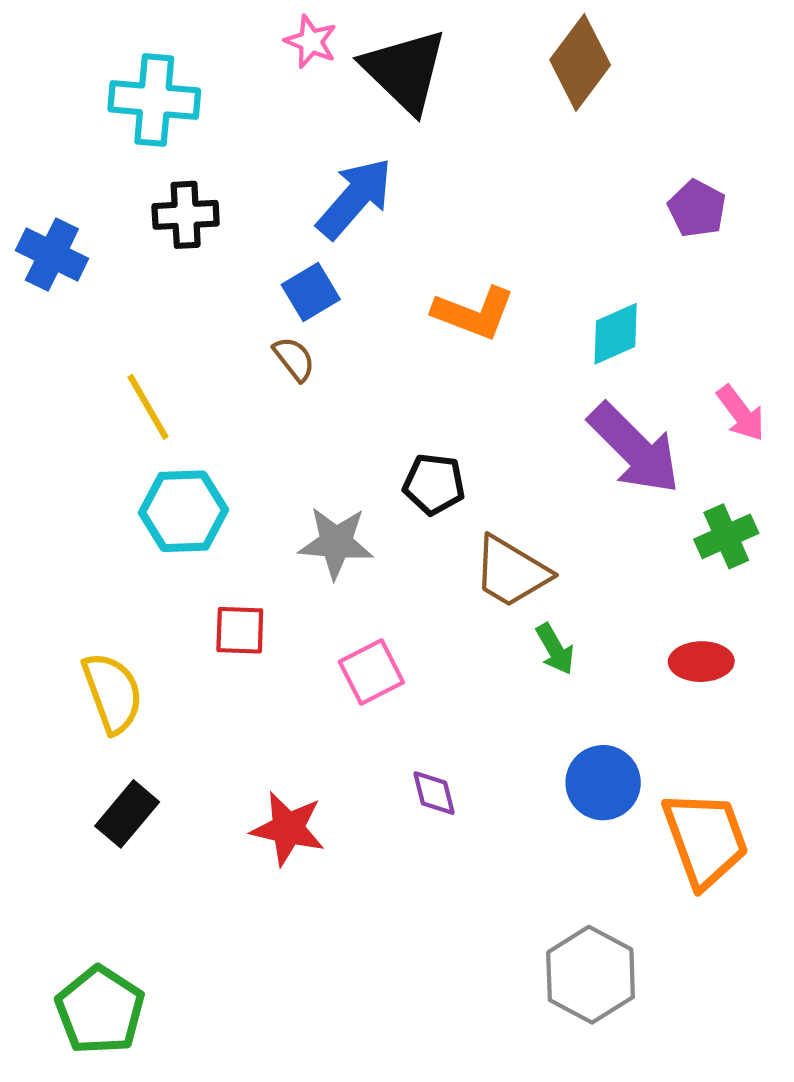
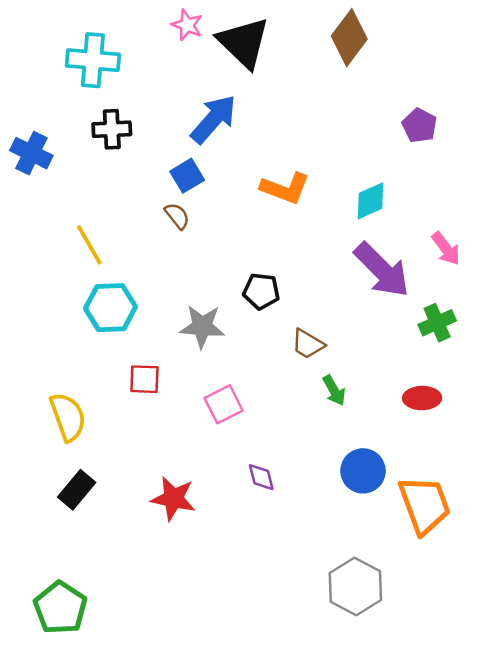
brown trapezoid: (511, 572) -> (308, 344), size x0.7

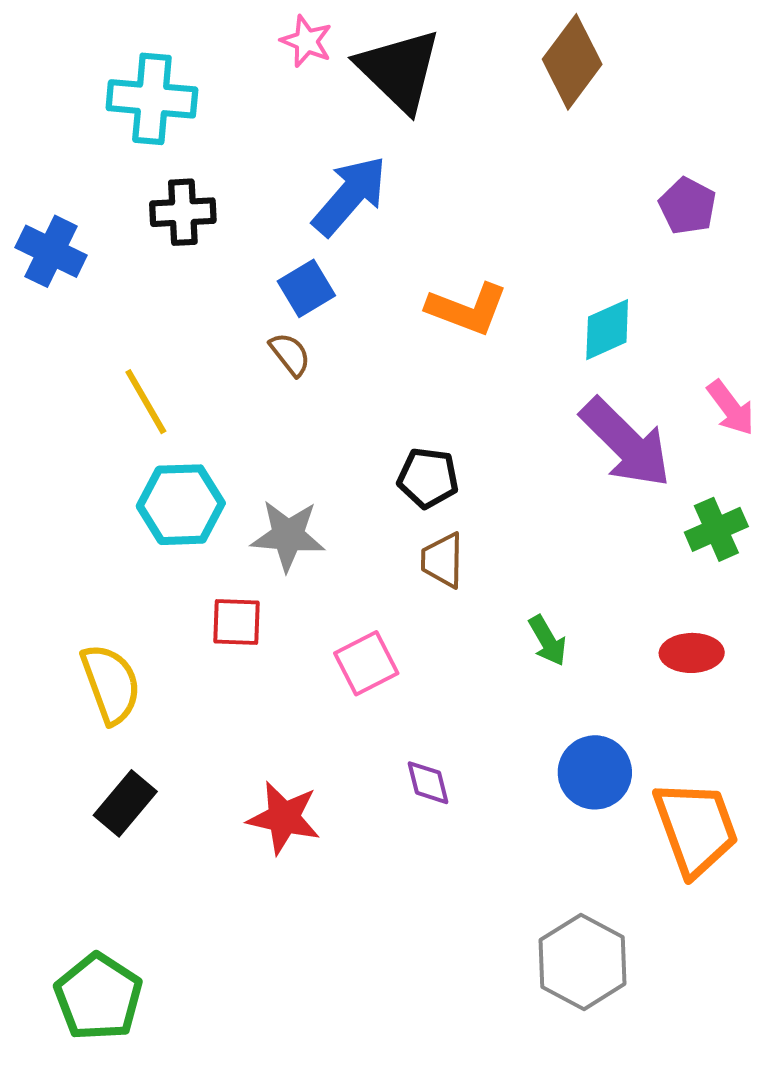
gray star: (202, 326) -> (288, 536), moved
brown trapezoid: (308, 344) -> (442, 560), moved, turned 60

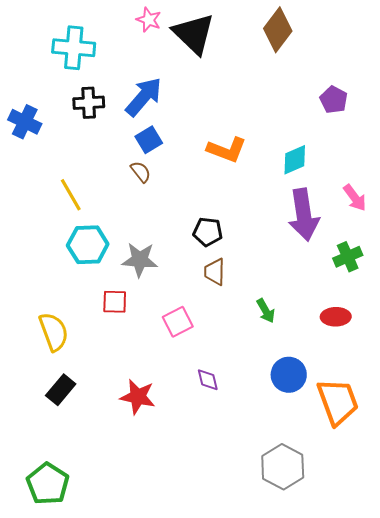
blue arrow: (350, 196) -> (144, 97), moved
purple arrow: (626, 443) -> (304, 215), turned 36

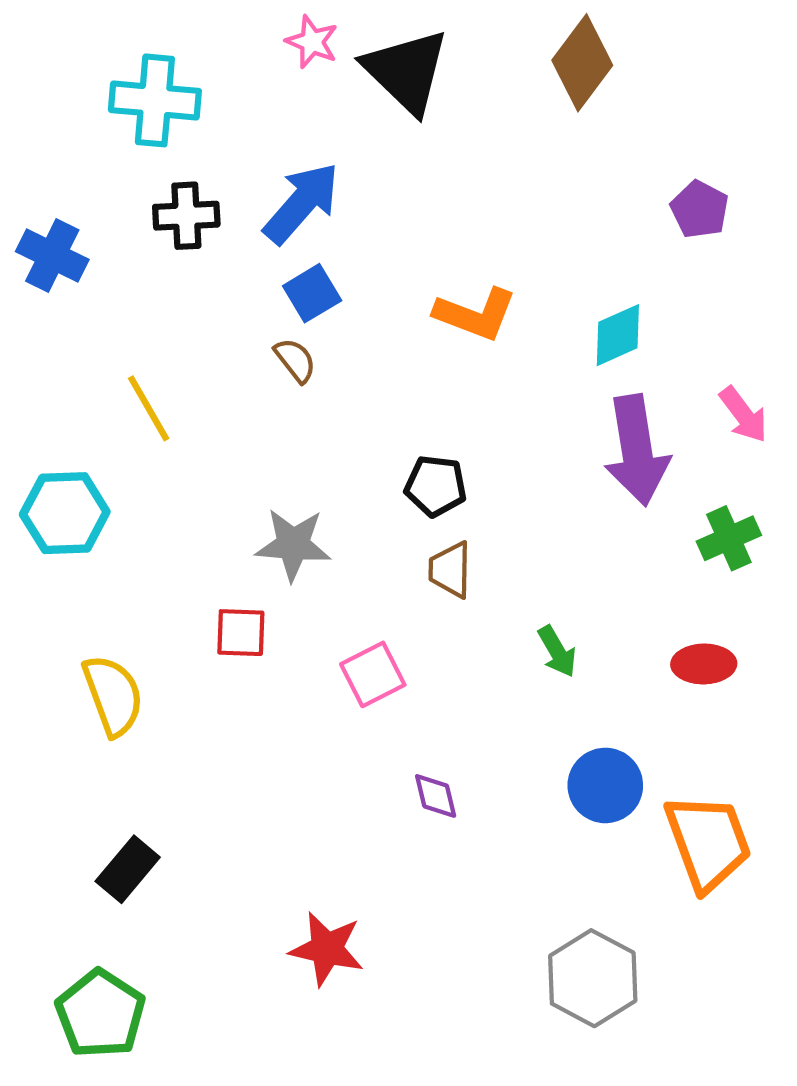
cyan hexagon: (88, 245) -> (65, 513), moved
black rectangle: (61, 390) -> (128, 869), moved
red star: (138, 397) -> (327, 949), moved

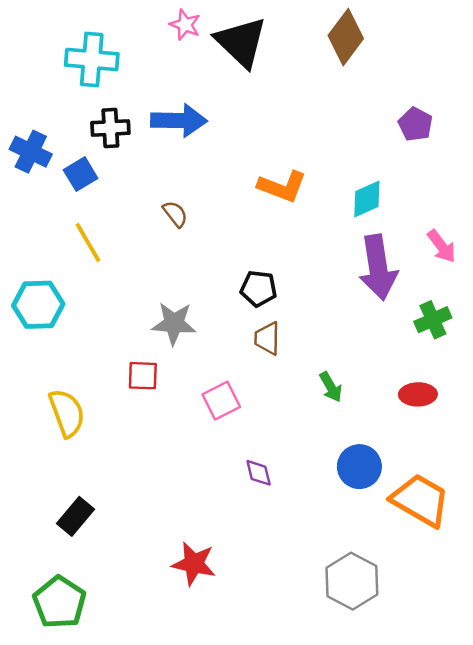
blue arrow: (302, 203) -> (179, 121), turned 50
blue square: (312, 293) -> (81, 174), moved
orange trapezoid: (708, 842) -> (420, 500), turned -40

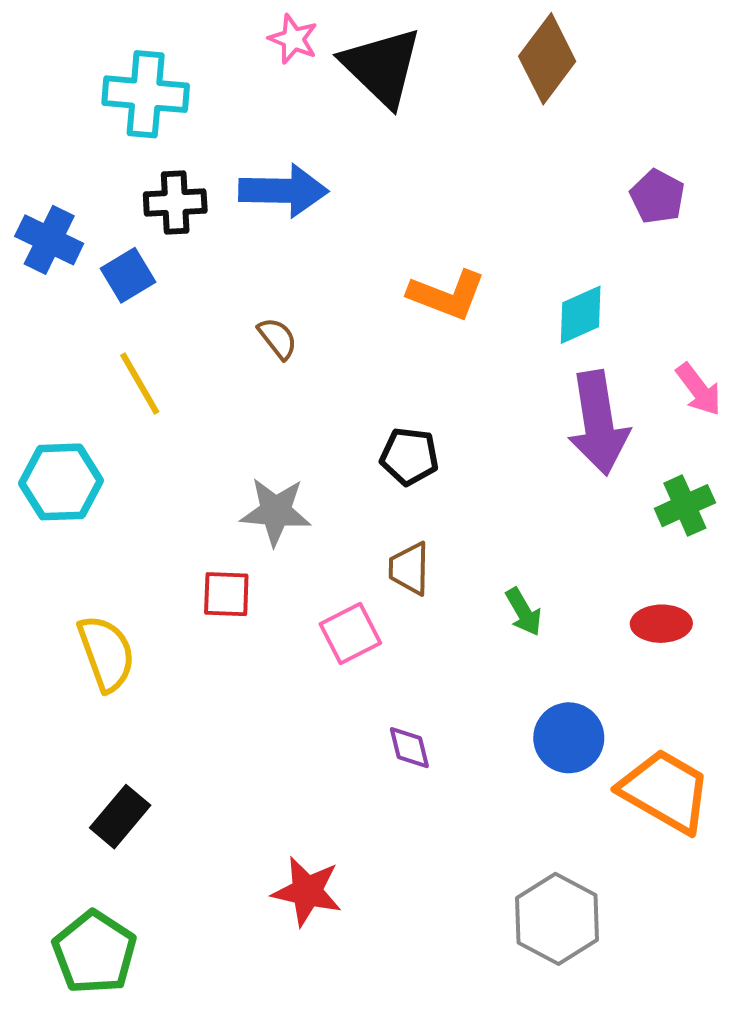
brown trapezoid: (267, 338) -> (409, 569), moved

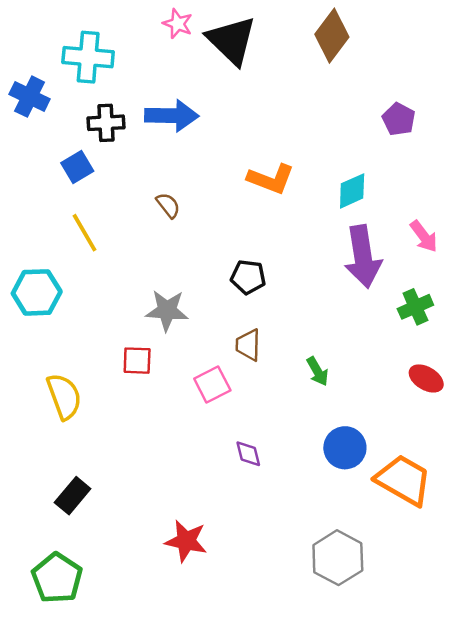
blue cross: (49, 240) -> (30, 97), moved
red ellipse: (661, 624) -> (426, 378), moved, turned 32

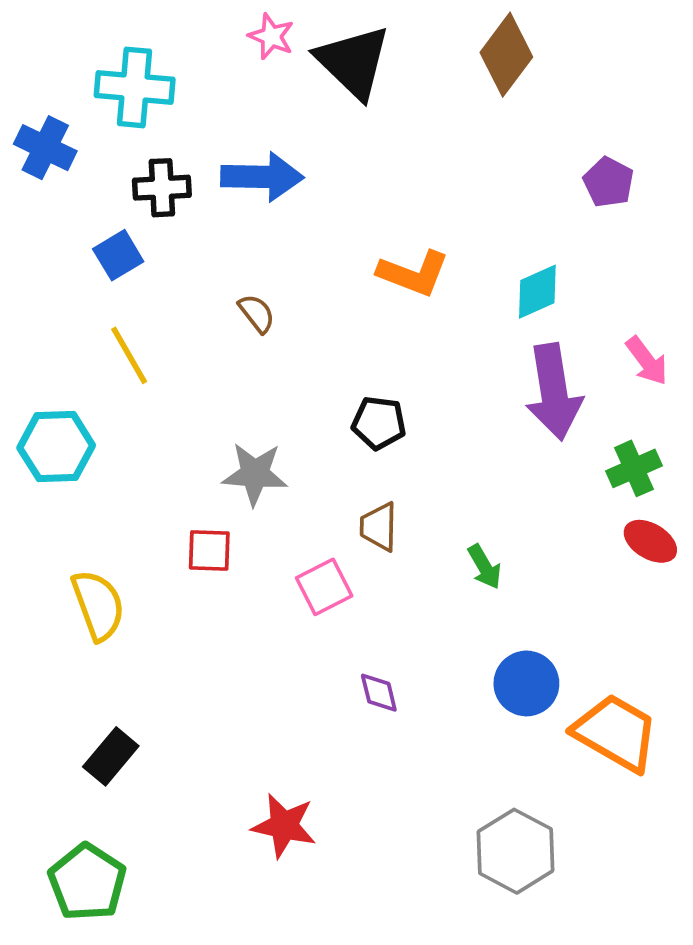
red ellipse: (426, 378) -> (650, 541), moved

